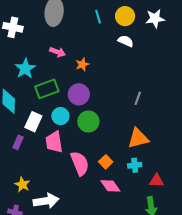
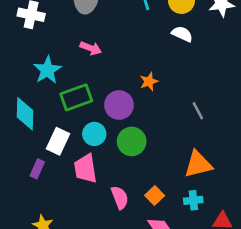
orange star: (82, 64) -> (149, 82), moved
gray line: (138, 98) -> (198, 111), turned -48
pink semicircle: (80, 163) -> (120, 197), size x0.7

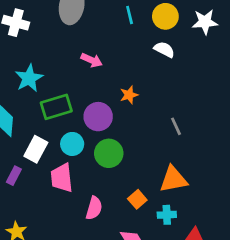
pink arrow: (91, 48) -> (92, 60), moved
orange square: (155, 196) -> (137, 199), moved
pink semicircle: (120, 197) -> (94, 208), turned 35

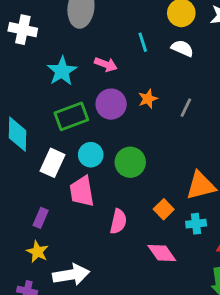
cyan line: (130, 15) -> (143, 42), moved
cyan star: (29, 78) -> (62, 71), moved
purple circle: (98, 117) -> (111, 104), moved
gray line: (176, 126) -> (186, 108), moved, turned 54
purple rectangle: (14, 176) -> (41, 218), moved

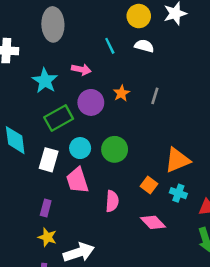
cyan cross: (196, 224) -> (178, 193), turned 35

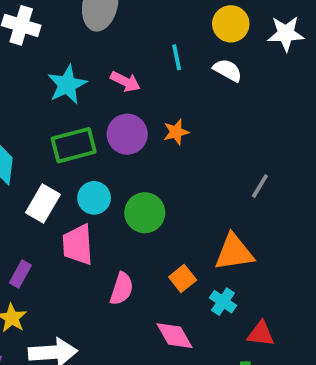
gray line: (155, 96) -> (260, 186), moved

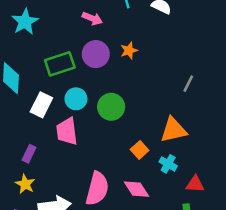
cyan star: (67, 85) -> (25, 22), moved
pink semicircle: (122, 289) -> (97, 189), moved, size x1.5

